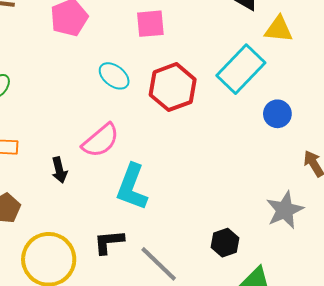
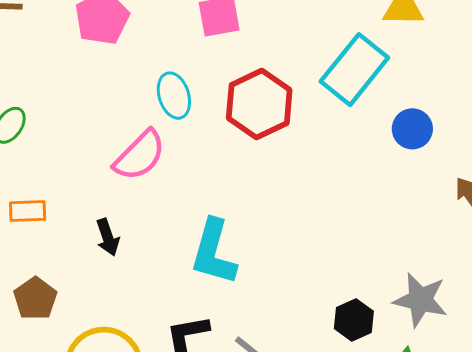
cyan ellipse: (114, 76) -> (174, 96), turned 40
pink semicircle: (101, 141) -> (140, 155), moved
gray star: (285, 210) -> (420, 300), moved, turned -30

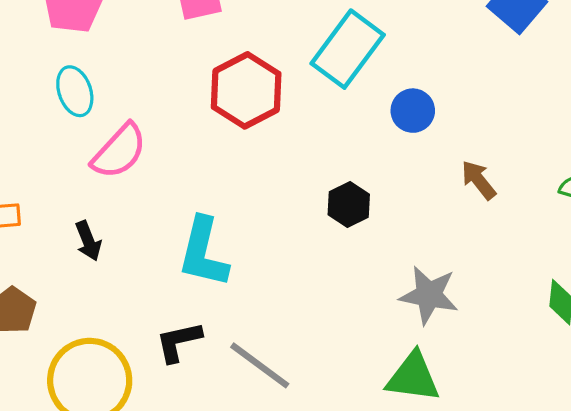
cyan ellipse: (174, 96) -> (75, 91), moved
black hexagon: (354, 320) -> (349, 205), moved

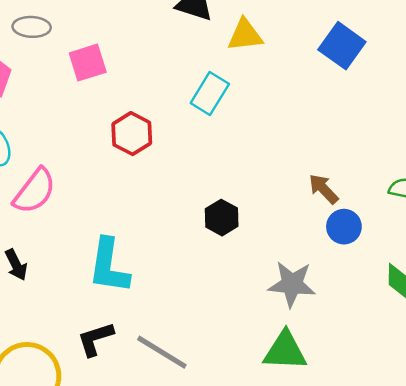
cyan rectangle: (348, 49) -> (210, 94), size x0.7
red hexagon: (246, 90) -> (132, 134), size x0.7
blue circle: (413, 111) -> (344, 227), moved

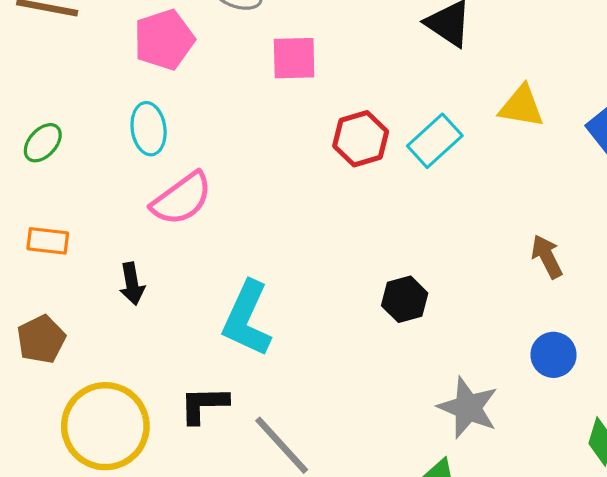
yellow triangle: (245, 35) -> (522, 106), moved
red hexagon: (132, 134) -> (361, 139), moved
brown arrow: (324, 189) -> (547, 256), moved

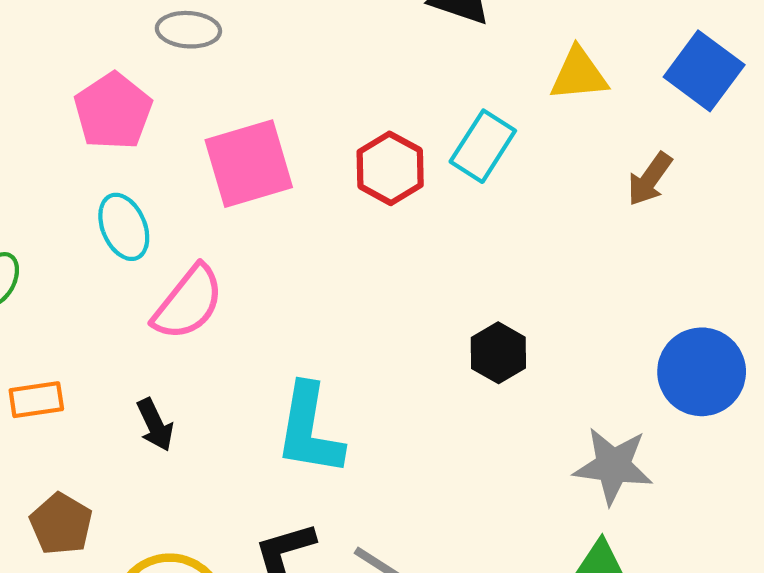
pink square: (294, 58) -> (249, 164), moved, size x1.4
brown arrow: (547, 256) -> (650, 179), moved, turned -102
blue circle: (554, 355) -> (702, 372), size x1.5

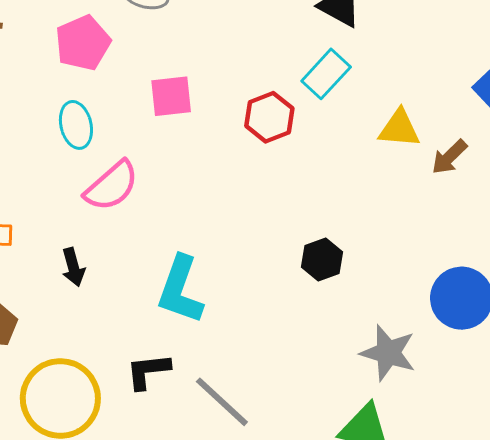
yellow triangle: (579, 74) -> (399, 129), moved
cyan rectangle: (483, 146) -> (326, 74), moved
pink square: (249, 164) -> (171, 96), size x0.7

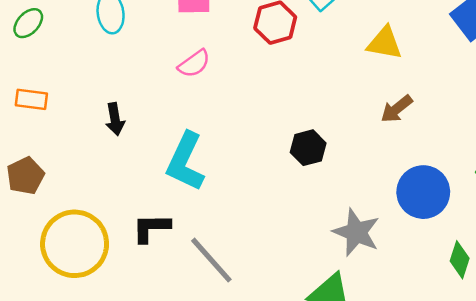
brown arrow: (449, 157) -> (397, 109), moved
pink semicircle: (112, 186) -> (194, 64), moved, size x0.7
black arrow: (73, 267) -> (115, 119), moved

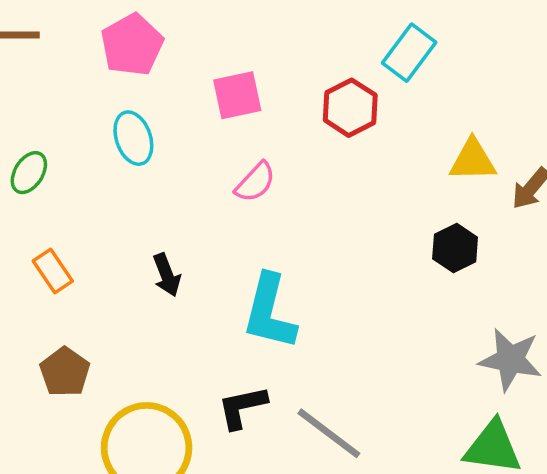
yellow triangle: (384, 43) -> (473, 160), moved
orange rectangle: (31, 99) -> (53, 271), turned 60
black hexagon: (308, 148) -> (455, 248), moved

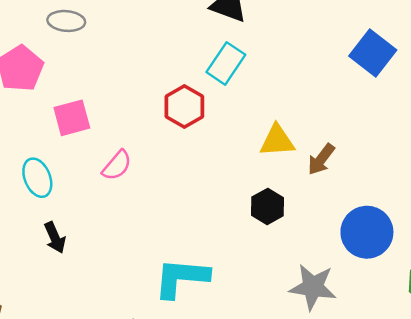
pink square: (237, 95) -> (72, 118), moved
cyan ellipse: (133, 138) -> (37, 178), moved
cyan L-shape: (269, 312) -> (181, 278), moved, turned 84

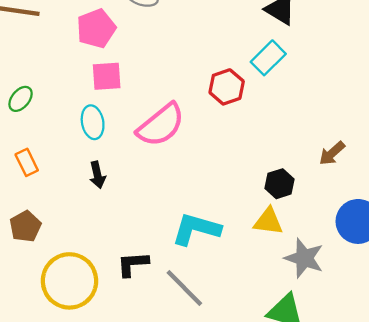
pink square: (72, 118) -> (107, 76), moved
yellow triangle: (277, 141) -> (268, 221), moved
pink semicircle: (117, 165) -> (161, 125), size x1.8

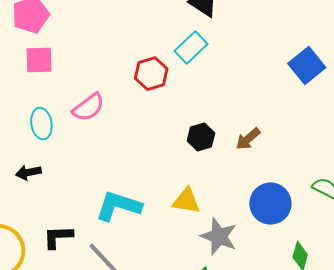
cyan ellipse: (93, 122) -> (41, 124), moved
pink semicircle: (161, 125) -> (88, 107), size x0.7
black arrow: (97, 175) -> (28, 172), moved, turned 90
black hexagon: (280, 184) -> (201, 137), moved

